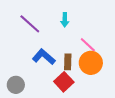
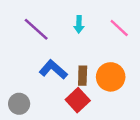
pink line: (88, 45) -> (119, 28), moved

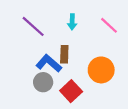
brown rectangle: (83, 76) -> (64, 54), moved
gray circle: (19, 104) -> (43, 82), moved

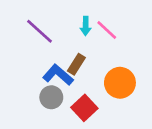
pink line: (109, 25) -> (107, 30), moved
brown rectangle: (64, 54) -> (76, 64), turned 30

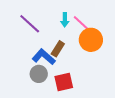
orange circle: (120, 83) -> (91, 40), moved
red square: (84, 108) -> (64, 82), turned 30

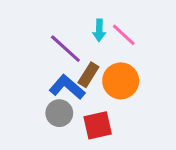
purple line: (30, 24) -> (65, 49), moved
orange circle: (91, 40) -> (121, 81), moved

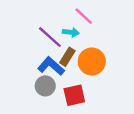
cyan arrow: (99, 30) -> (71, 32), moved, turned -84
pink line: (124, 35) -> (84, 16), moved

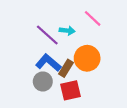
pink line: (84, 16) -> (93, 18), moved
brown rectangle: (67, 57) -> (66, 68), moved

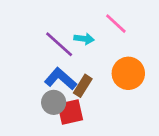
orange circle: (87, 58) -> (128, 73), moved
red square: (70, 90) -> (70, 112), moved

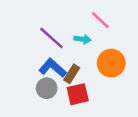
cyan arrow: (84, 39) -> (82, 39), moved
red square: (70, 112) -> (78, 94), moved

